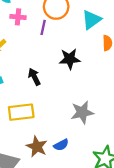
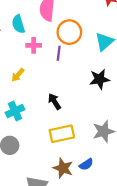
black star: (70, 59) -> (100, 79), moved
yellow rectangle: (21, 112) -> (62, 134), moved

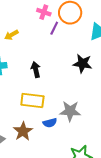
pink cross: (34, 45) -> (44, 12), moved
blue semicircle: (86, 164) -> (50, 123), moved

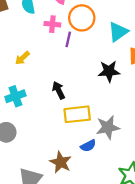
yellow rectangle: (32, 100) -> (77, 114), moved

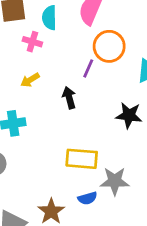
pink cross: (52, 24) -> (32, 42), moved
black arrow: (59, 90) -> (69, 98), moved

